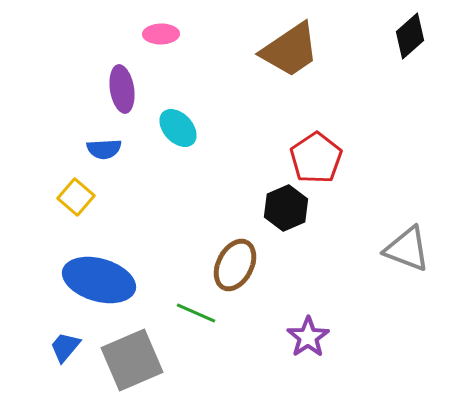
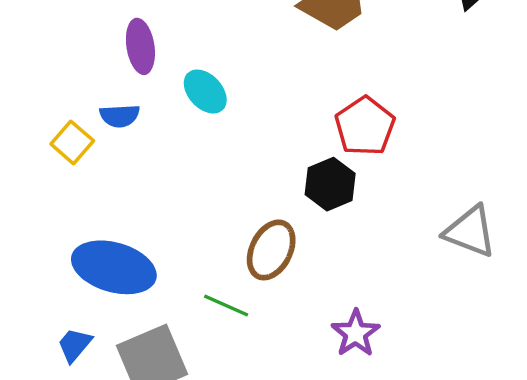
yellow square: (76, 197) -> (72, 142), moved

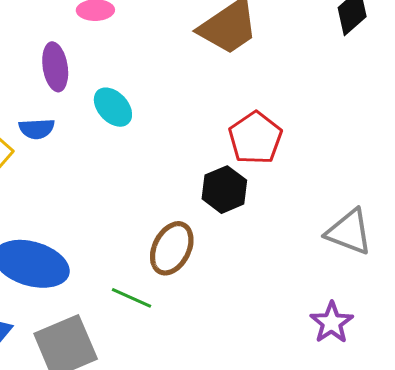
purple star: (356, 333) -> (332, 323), moved

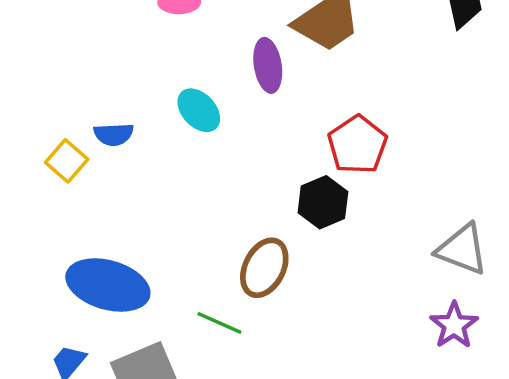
purple ellipse: (55, 67) -> (268, 65), moved
purple star: (332, 323) -> (454, 325), moved

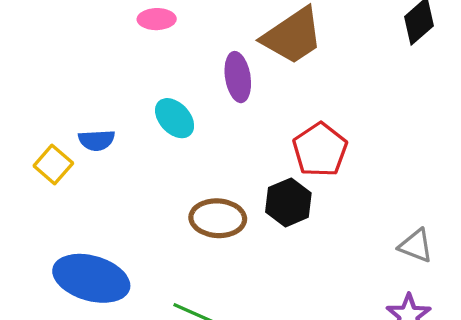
gray triangle: (462, 249) -> (416, 246), size x0.7
brown ellipse: (264, 268) -> (218, 218), moved, turned 66

